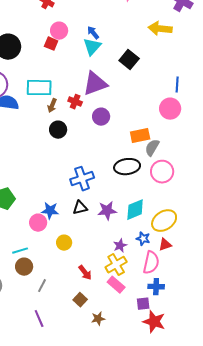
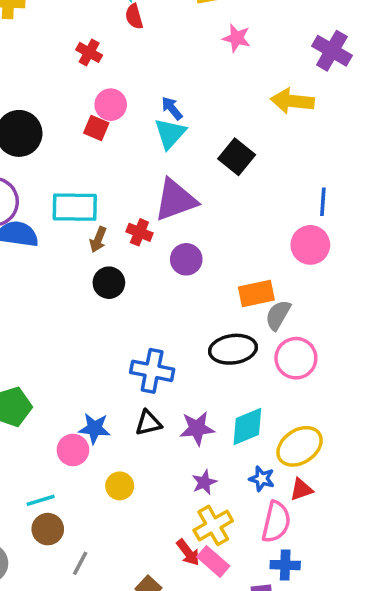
blue cross: (82, 179) -> (152, 371), turned 30
purple star: (120, 246) -> (204, 482), moved
red arrow: (85, 273) -> (188, 552), moved

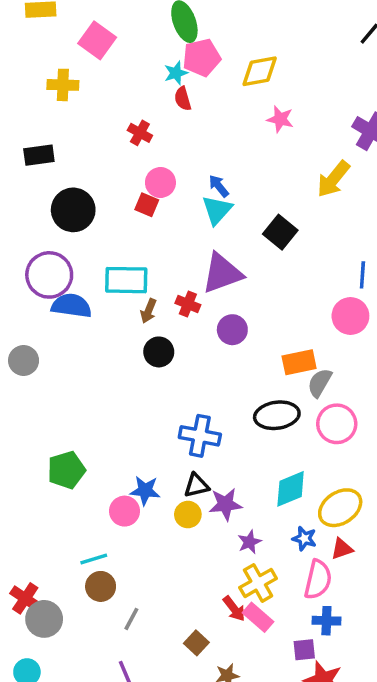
yellow arrow: (292, 101) -> (333, 179), turned -57
purple star: (197, 428) -> (226, 504), moved
yellow circle: (120, 486) -> (188, 515), moved

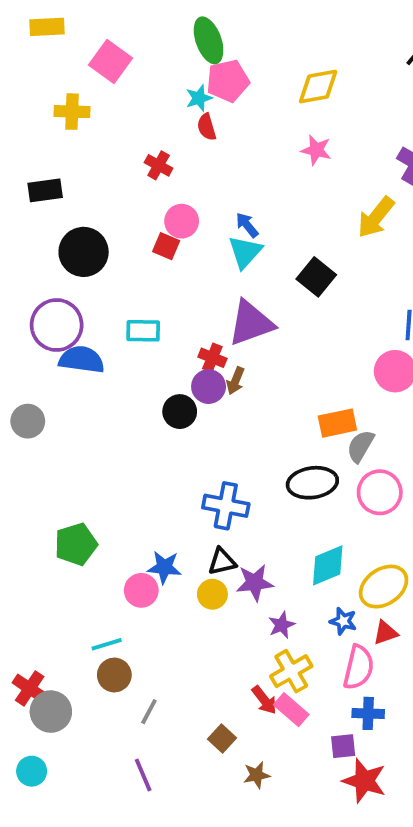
yellow diamond: (260, 71) -> (318, 87), moved
cyan rectangle: (126, 280) -> (143, 331), size x0.7
brown arrow: (148, 311) -> (235, 381), moved
purple circle: (232, 330) -> (209, 387), moved

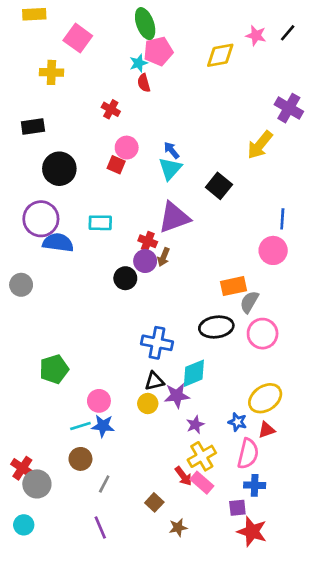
pink star: (316, 150) -> (256, 35), moved
cyan diamond: (328, 565) -> (194, 373), moved
blue star: (164, 567) -> (103, 426), moved
cyan line: (107, 644) -> (80, 426), moved

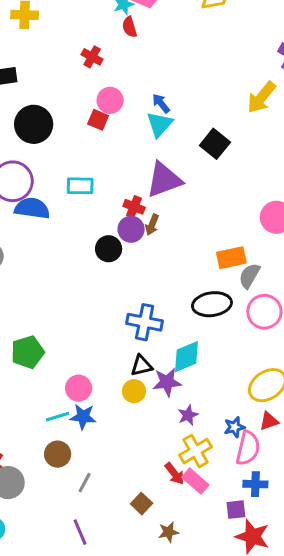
blue star: (237, 422) -> (234, 427), moved, turned -30

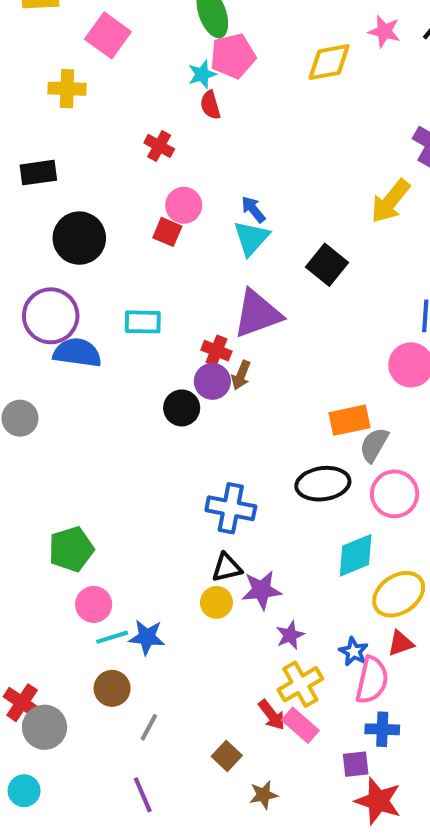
cyan diamond: (186, 357) -> (356, 555), moved
pink circle: (79, 388) -> (94, 604), moved
blue star: (234, 427) -> (354, 652), turned -30

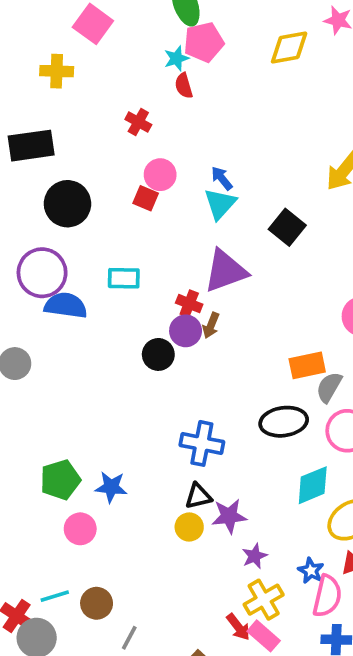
black rectangle: (38, 173) -> (31, 146), size x1.4
cyan line: (112, 637) -> (55, 596), moved
blue star: (147, 637) -> (111, 487), moved

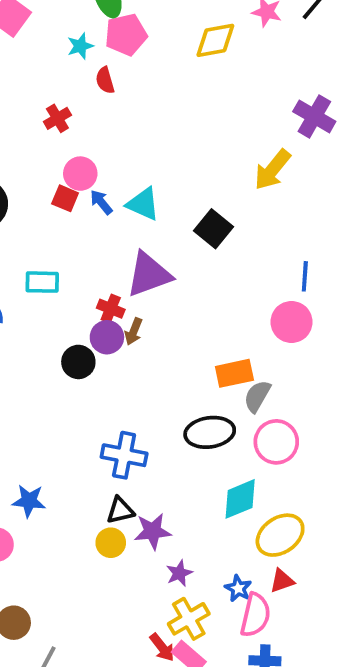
cyan star: (176, 58) -> (80, 46), moved
red cross: (138, 122) -> (57, 118), turned 30
blue arrow: (222, 178) -> (101, 202), moved
cyan triangle: (220, 204) -> (143, 204), turned -48

